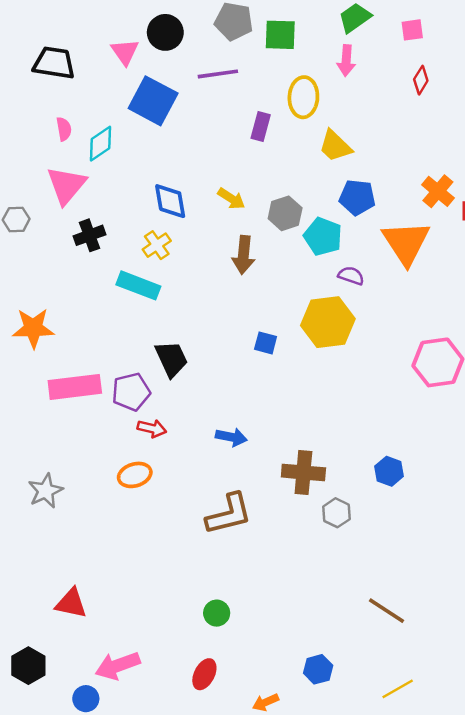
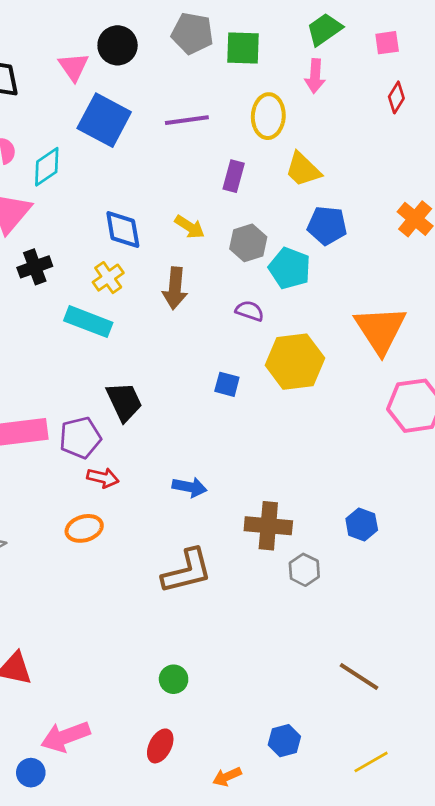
purple line: (218, 74) -> (187, 120), moved
purple rectangle: (261, 127) -> (234, 176), moved
orange triangle: (406, 243) -> (380, 330), moved
brown arrow: (244, 255) -> (175, 288), moved
purple semicircle: (351, 276) -> (250, 311), moved

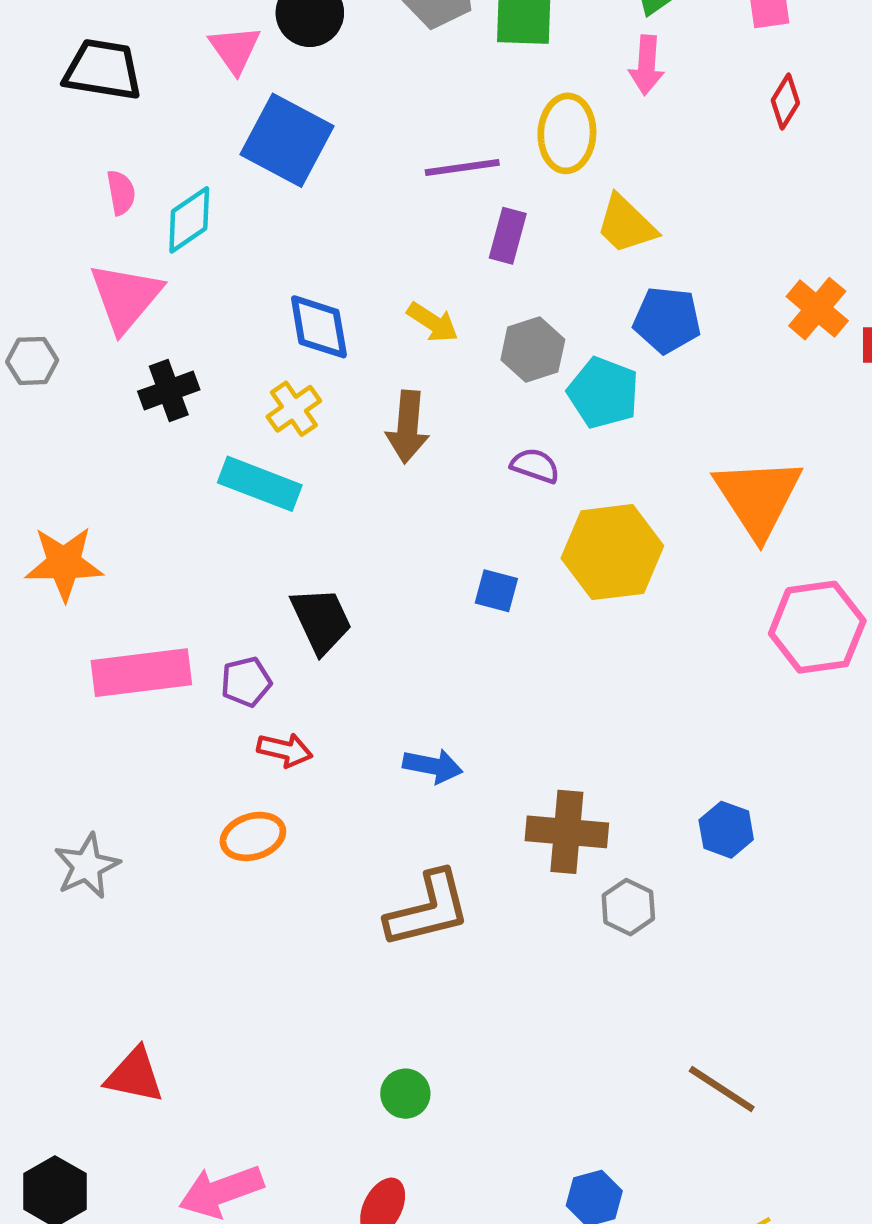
purple line: (187, 120) -> (462, 168), moved
purple pentagon: (80, 438) -> (246, 682), size x0.7

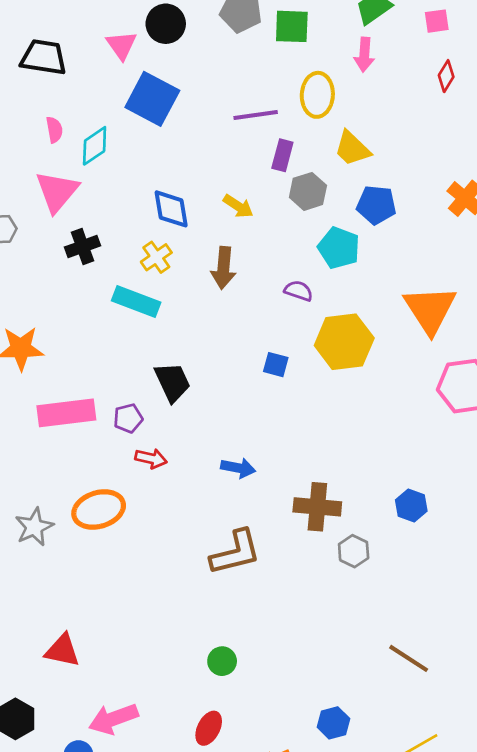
gray hexagon: (533, 350) -> (308, 191), moved
orange ellipse: (253, 836) -> (99, 509), moved, size x1.4

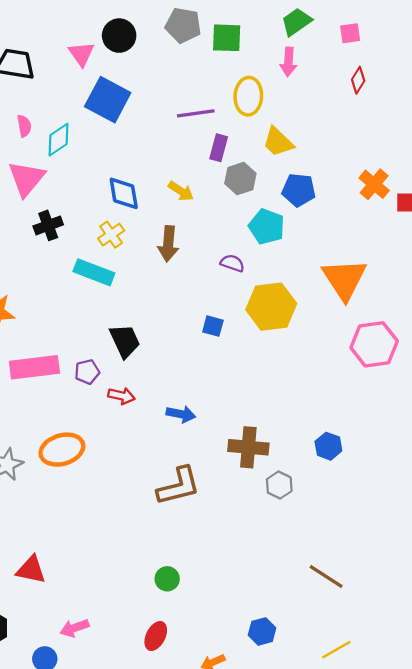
red arrow: (151, 459) -> (121, 396), moved
pink arrow: (113, 719) -> (75, 628), size x0.7

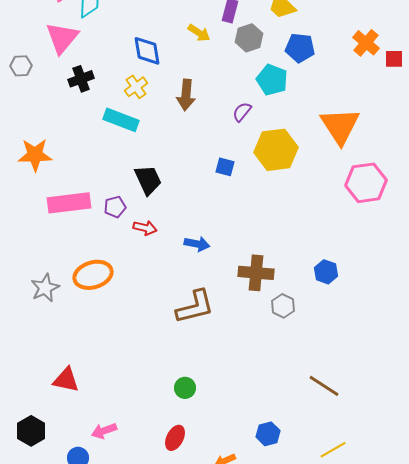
yellow arrow: (181, 191) -> (199, 33), moved
purple semicircle: (232, 263) -> (242, 112), turned -70

